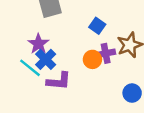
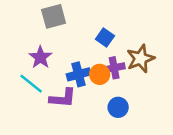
blue cross: (46, 59) -> (79, 74), moved, turned 30
blue circle: (132, 93) -> (118, 107), moved

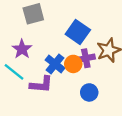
blue square: (105, 37) -> (78, 32), size x1.5
blue cross: (79, 74) -> (55, 64), turned -36

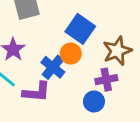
purple cross: (86, 58) -> (106, 80), moved
orange circle: (73, 64) -> (71, 54), moved

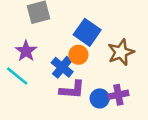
purple cross: (106, 80) -> (118, 95), moved
purple L-shape: (36, 92) -> (72, 90), moved

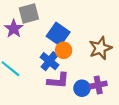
blue square: (87, 32) -> (58, 34), moved
purple star: (26, 51) -> (14, 29), moved

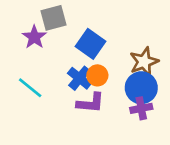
orange circle: (64, 50) -> (97, 75), moved
blue circle: (82, 88) -> (141, 88), moved, size x1.5

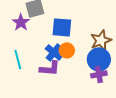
blue square: (91, 44) -> (62, 27), turned -30
cyan line: (30, 88) -> (18, 59), turned 36
purple L-shape: (91, 103) -> (50, 68), moved

